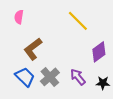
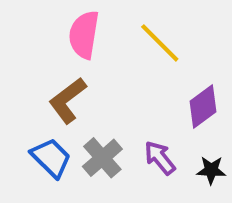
pink semicircle: (19, 17) -> (84, 35), moved, size x1.6

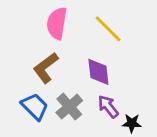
purple diamond: (203, 107) -> (98, 72), moved, turned -60
black star: (211, 170) -> (132, 123), moved

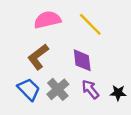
pink semicircle: (57, 23) -> (47, 20), turned 68
black star: (132, 123) -> (118, 93), moved

